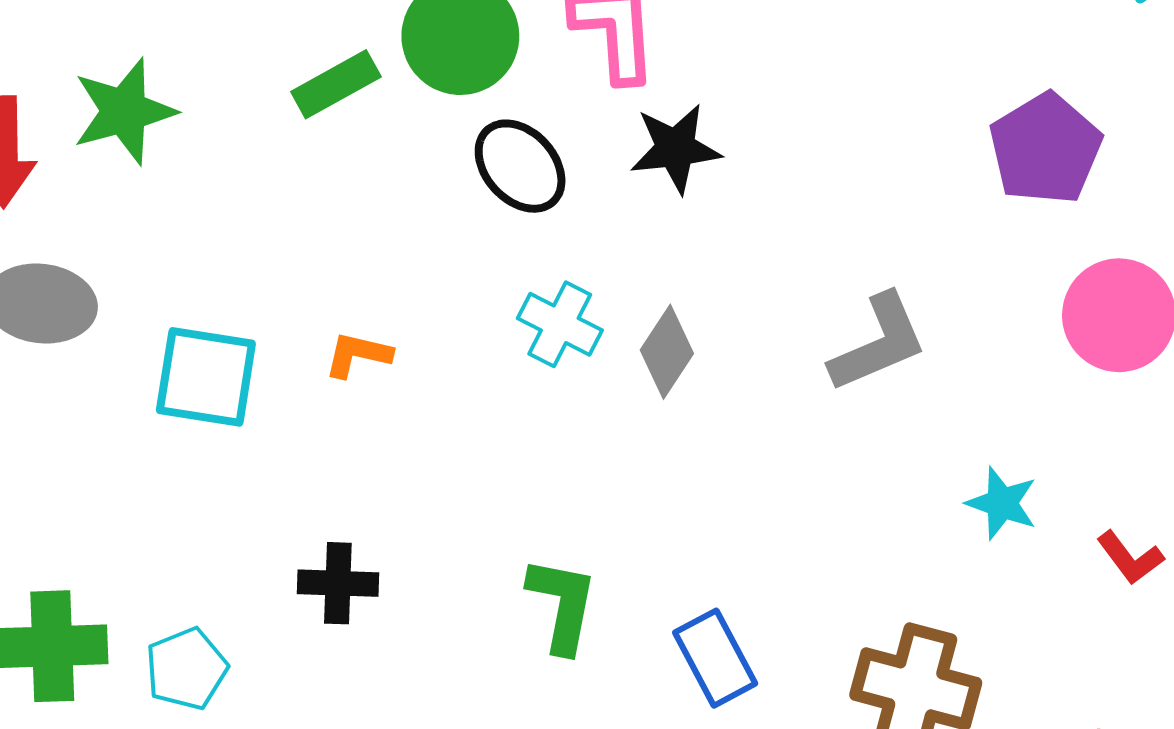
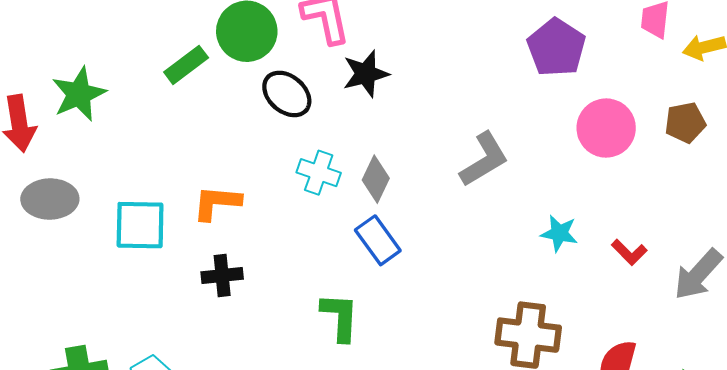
orange L-shape: (358, 355) -> (217, 203), size x1.4
black cross: (338, 583) -> (222, 275), moved
blue rectangle: (715, 658) -> (378, 240), moved

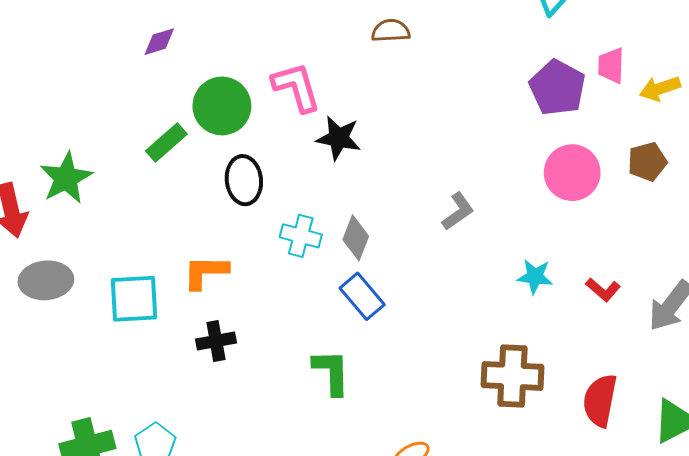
purple pentagon: (556, 48) -> (557, 88), moved
black star: (366, 74) -> (339, 138), turned 30
black ellipse: (287, 94) -> (244, 180), moved, turned 48
gray L-shape: (484, 159) -> (458, 211), size x0.7

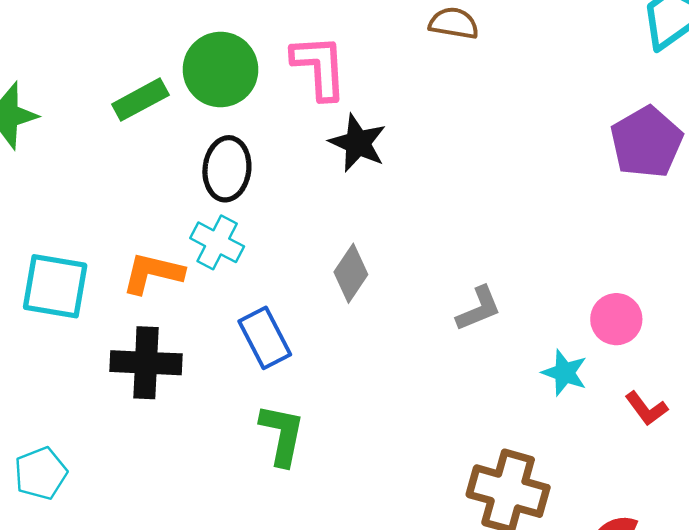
pink circle: (572, 173) -> (616, 319), moved, size x0.7
gray L-shape: (458, 211) -> (479, 309), moved
cyan cross: (301, 236) -> (217, 242), moved
blue rectangle: (362, 296) -> (265, 338), moved
black cross: (216, 341) -> (146, 363), size x1.4

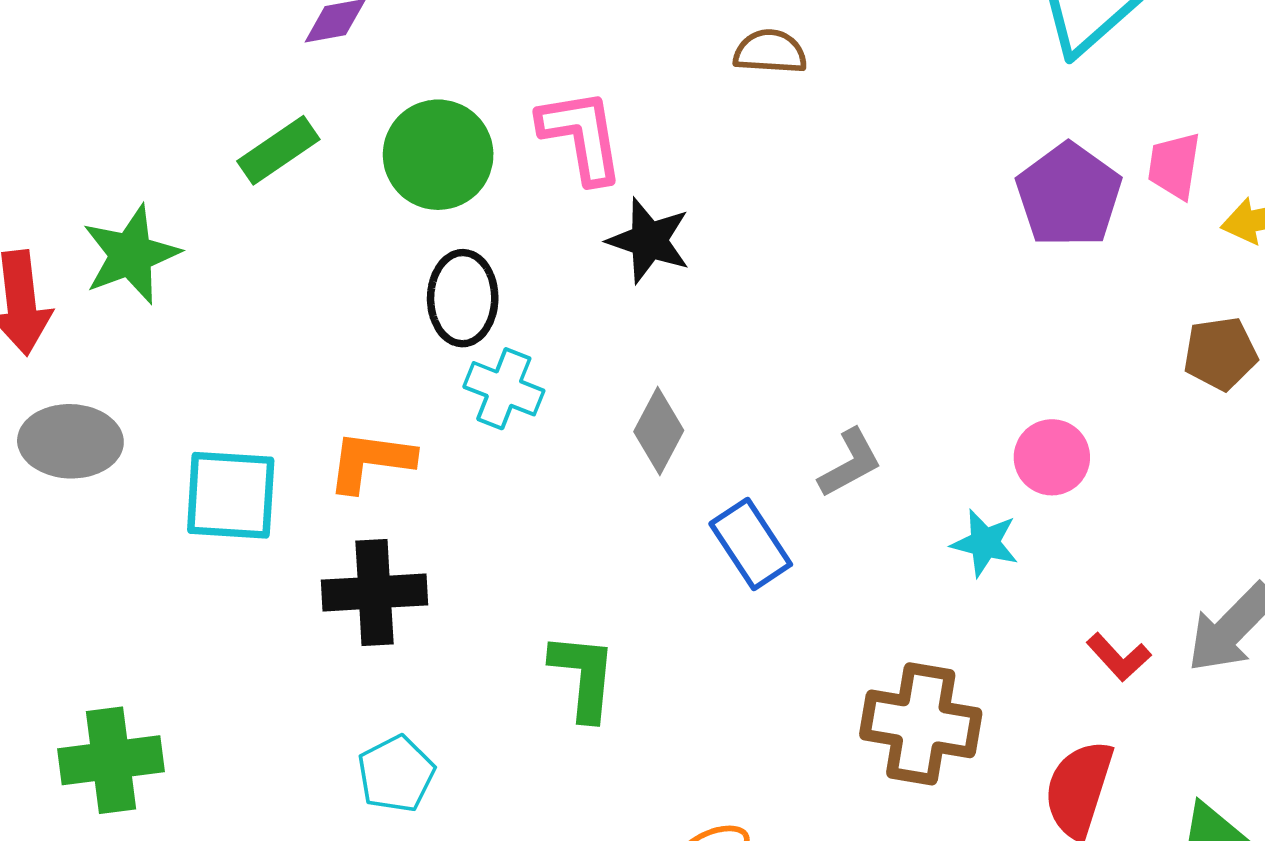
green rectangle: (140, 100) -> (278, 150), moved
cyan cross: (217, 242) -> (504, 389), moved
blue rectangle: (265, 338) -> (751, 544), moved
red L-shape: (646, 408) -> (1119, 657), moved
cyan pentagon: (41, 473) -> (396, 774), moved

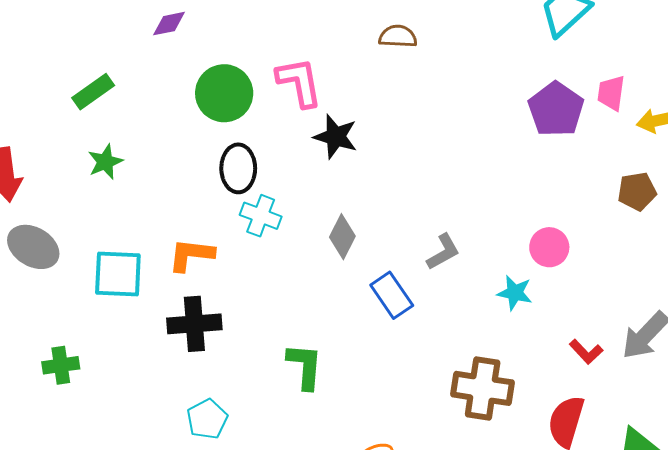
green rectangle: (278, 150) -> (93, 92), moved
green star: (131, 255) -> (105, 162), moved, size x0.7
gray ellipse: (70, 441) -> (33, 247), turned 30
green cross: (111, 760) -> (61, 365), moved, size x0.7

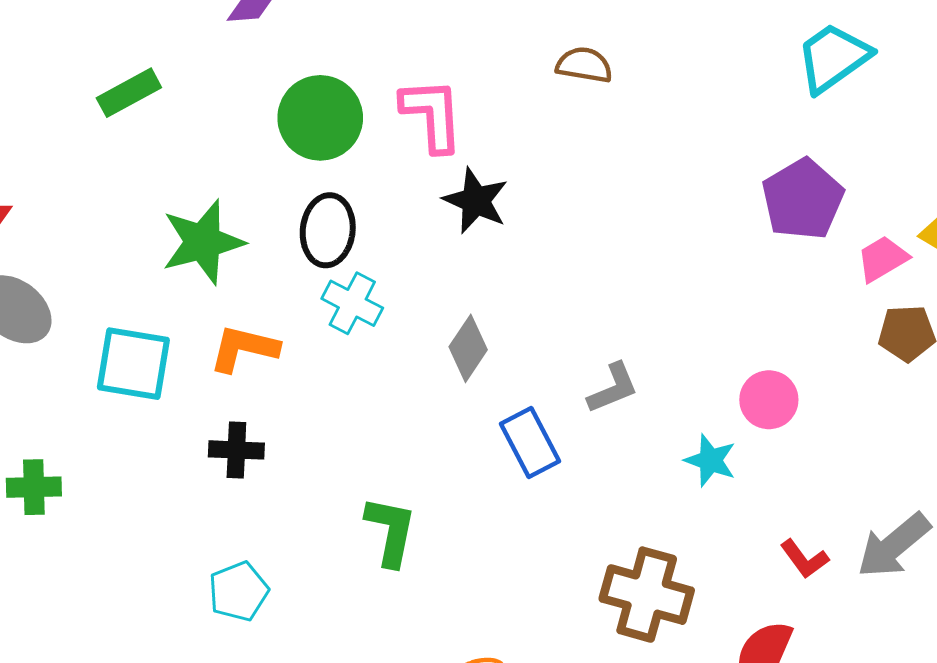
pink trapezoid: (611, 93) -> (883, 259), moved, turned 45
green star: (105, 162) -> (203, 242), moved, size x1.6
black cross: (194, 324) -> (236, 450), size x0.7

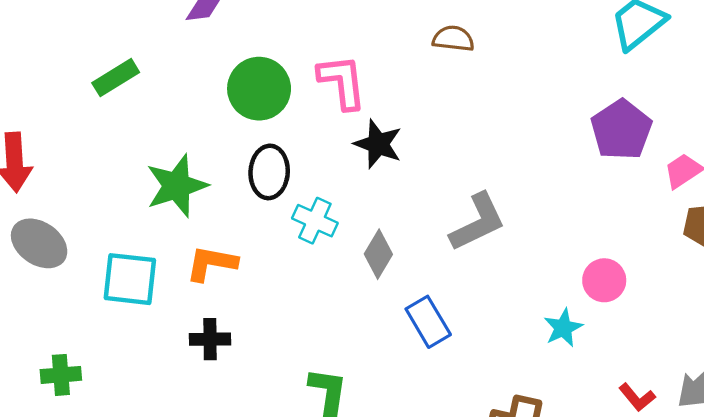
cyan cross: (352, 303) -> (315, 221), moved
gray L-shape: (613, 388) -> (478, 222), moved, size x1.5
cyan star: (710, 460) -> (563, 328), turned 30

